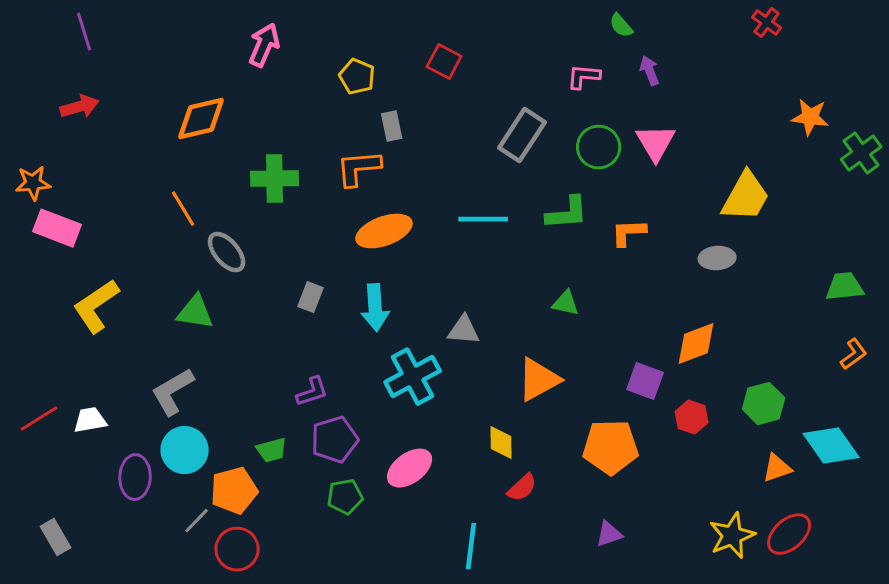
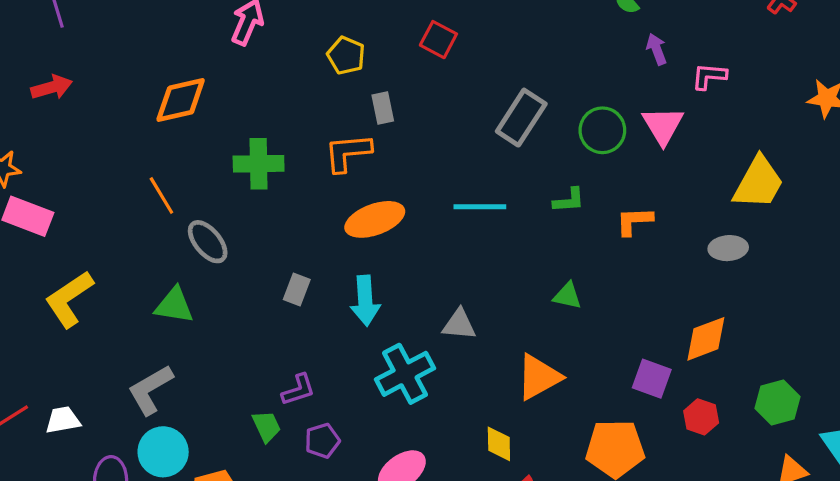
pink L-shape: (584, 77) -> (709, 76), moved
green L-shape: (567, 213) -> (569, 200), size x0.7
purple pentagon: (335, 440) -> (322, 441), size x0.7
green trapezoid: (272, 450) -> (267, 426), moved, turned -100

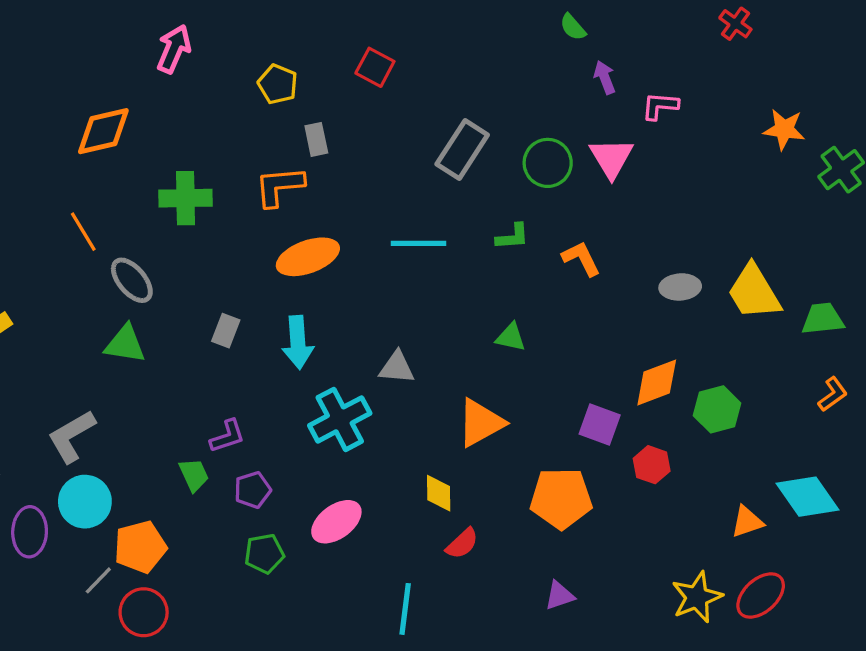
yellow trapezoid: (758, 183) -> (754, 292), moved, turned 120
orange L-shape: (634, 221) -> (581, 258), turned 66
green triangle: (174, 305) -> (125, 344), moved
green hexagon: (778, 402) -> (717, 409), moved

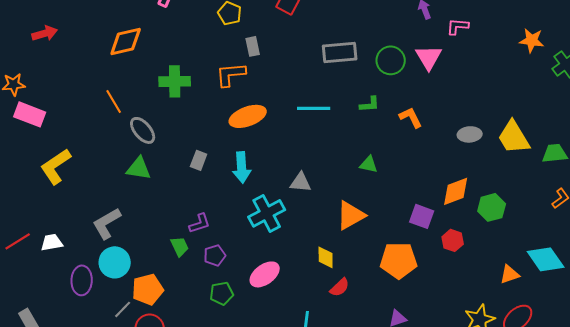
gray rectangle: (462, 149) -> (340, 52), turned 52

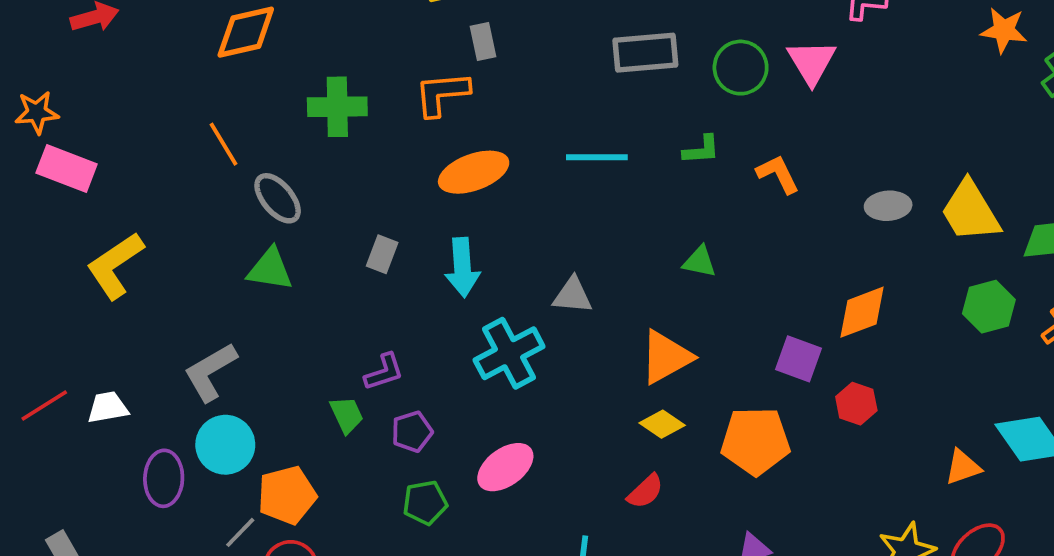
green hexagon: (492, 207) -> (989, 307), moved
yellow diamond: (326, 257) -> (662, 424), moved, turned -55

